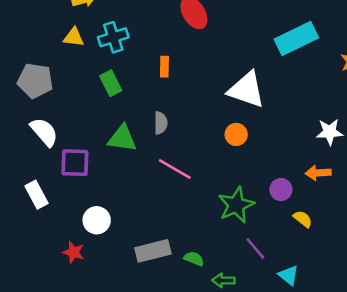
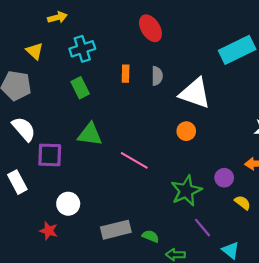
yellow triangle: (74, 37) -> (35, 51), moved, turned 36
gray semicircle: (161, 123) -> (157, 76), moved

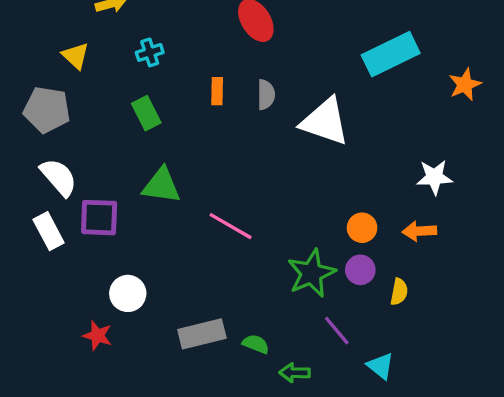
cyan cross: (82, 49) -> (150, 52), size x0.7
orange circle: (186, 131) -> (362, 228), moved
purple circle: (224, 178) -> (360, 270), moved
white rectangle: (17, 182) -> (49, 231), moved
yellow semicircle: (243, 203) -> (399, 292), turned 63

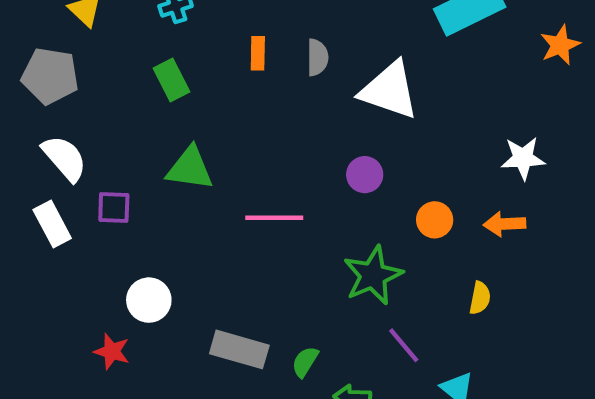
purple square: (99, 218) -> (114, 208), size x0.7
pink line: (231, 226) -> (274, 218), turned -30
purple circle: (360, 270) -> (365, 175), moved
gray rectangle: (202, 334) -> (239, 349), turned 30
green semicircle: (256, 344) -> (305, 362), turned -80

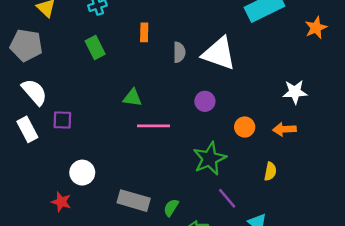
gray semicircle: (317, 57) -> (179, 52), moved
green triangle: (190, 168) -> (133, 98), moved, size x0.7

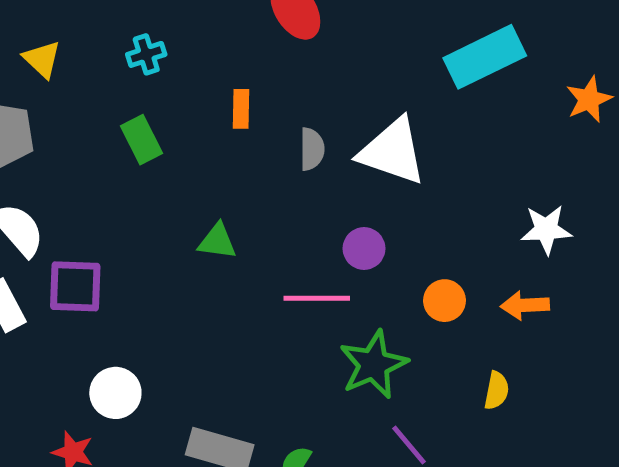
purple square: (62, 120) -> (75, 286), size x1.4
pink line: (154, 126) -> (317, 298), moved

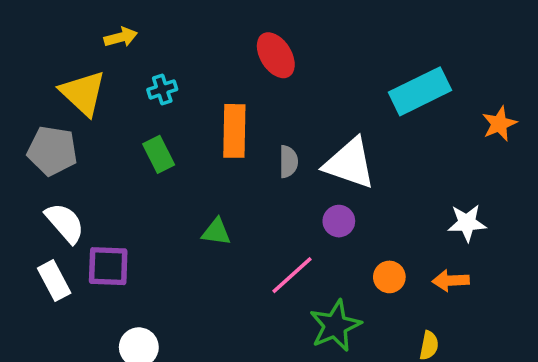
yellow triangle: (42, 59) -> (83, 93), size x1.6
orange rectangle: (241, 109) -> (234, 131), size x1.8
purple circle: (364, 249) -> (339, 221), moved
pink line: (317, 298) -> (292, 275), turned -42

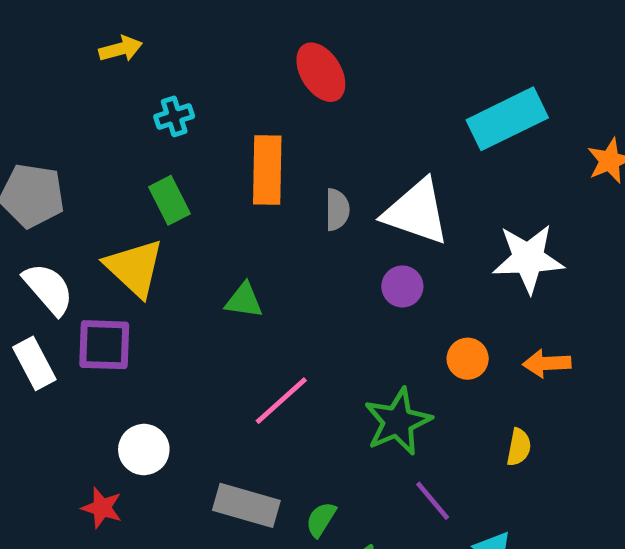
yellow triangle: (83, 93) -> (135, 268), moved
white star: (467, 223) -> (528, 259), moved, size x1.4
pink line: (292, 275) -> (281, 401), moved

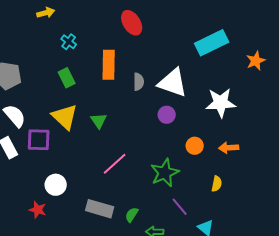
cyan cross: (174, 116) -> (69, 42), turned -35
yellow triangle: (135, 268) -> (65, 117), moved
green triangle: (244, 300) -> (99, 121), turned 48

